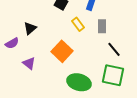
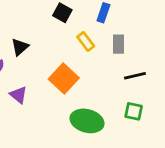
black line: (114, 49) -> (135, 76), turned -63
green square: (113, 75) -> (134, 111), size x0.6

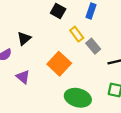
gray rectangle: (119, 44) -> (93, 46), moved, turned -40

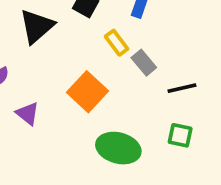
black triangle: (24, 38) -> (37, 26), moved, size x1.5

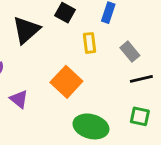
yellow rectangle: (117, 43) -> (90, 43), turned 30
gray rectangle: (144, 63) -> (130, 52), moved

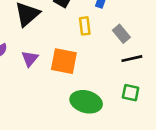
orange square: (66, 82) -> (64, 61), turned -32
purple triangle: (19, 99) -> (30, 59), moved, turned 30

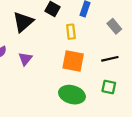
gray rectangle: (121, 34) -> (114, 26), moved
orange square: (64, 61) -> (73, 61), moved

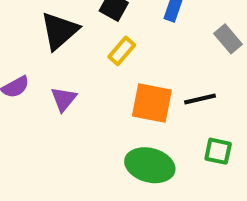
yellow rectangle: (71, 32) -> (122, 51), moved, turned 48
black line: (110, 59) -> (200, 99), moved

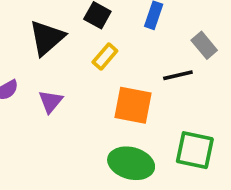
black line: (200, 99) -> (178, 75), moved
green square: (218, 151) -> (195, 150), size x1.5

